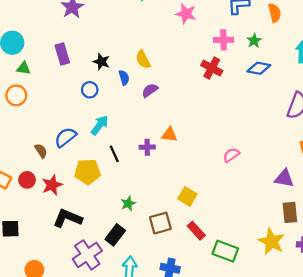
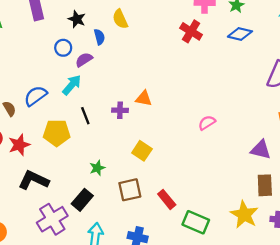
purple semicircle: (150, 90) -> (84, 60), moved
yellow square: (187, 196) -> (142, 151), moved

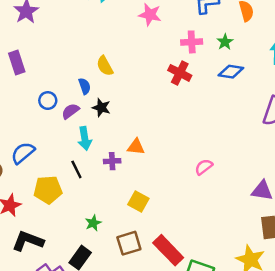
black star: (77, 19) -> (101, 108), moved
cyan arrow: (72, 85) -> (85, 139), moved, turned 135
red rectangle: (167, 199) -> (168, 250), size x1.5

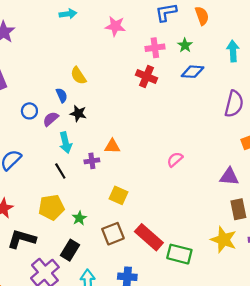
yellow pentagon: (48, 190) -> (51, 207), moved

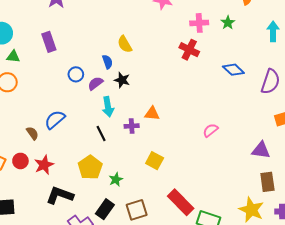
blue diamond: (193, 72) -> (233, 70), moved, turned 35
yellow pentagon: (51, 207) -> (90, 167), turned -30
brown square: (113, 234) -> (137, 210), moved

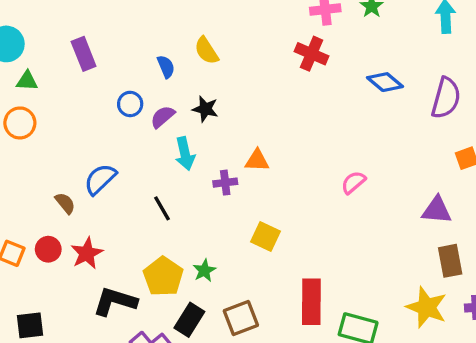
blue semicircle: (107, 62) -> (166, 67), moved
black line: (101, 133) -> (162, 208), moved
yellow pentagon: (90, 167) -> (163, 277), moved
red rectangle: (181, 202) -> (311, 302), turned 48

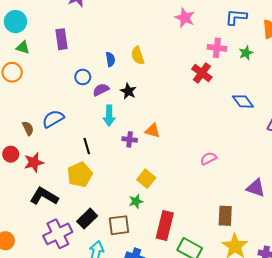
brown rectangle: (450, 261) -> (225, 216), moved
green star: (204, 270) -> (136, 201), moved
yellow pentagon: (163, 277) -> (80, 175), moved

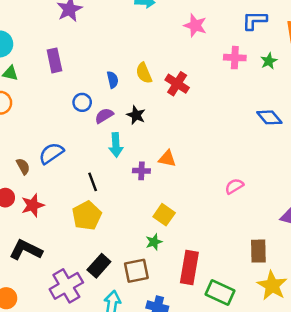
red cross: (202, 73) -> (177, 84), moved
black L-shape: (44, 196) -> (26, 250), moved

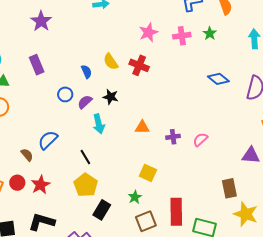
pink star: (195, 25) -> (148, 32), moved, turned -30
purple cross: (141, 171) -> (173, 137), moved
green star: (154, 242) -> (135, 197), moved
black rectangle: (99, 266) -> (102, 210), moved
brown square: (136, 271) -> (146, 221), moved

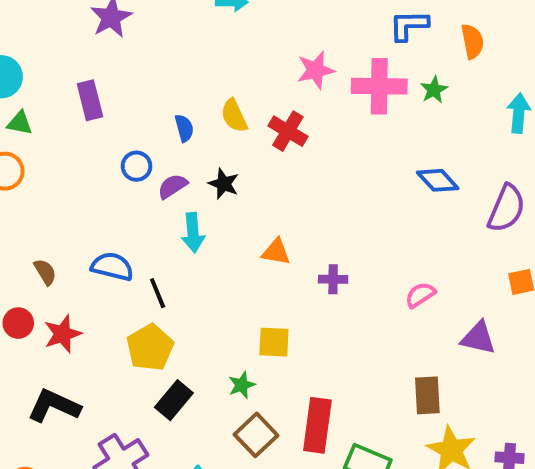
pink cross: (182, 36) -> (379, 86), size x1.5
blue semicircle: (48, 140) -> (112, 267), moved, turned 50
pink semicircle: (200, 140) -> (420, 295), moved
yellow square: (148, 173) -> (274, 342), turned -30
brown square: (146, 221) -> (256, 435), turned -30

